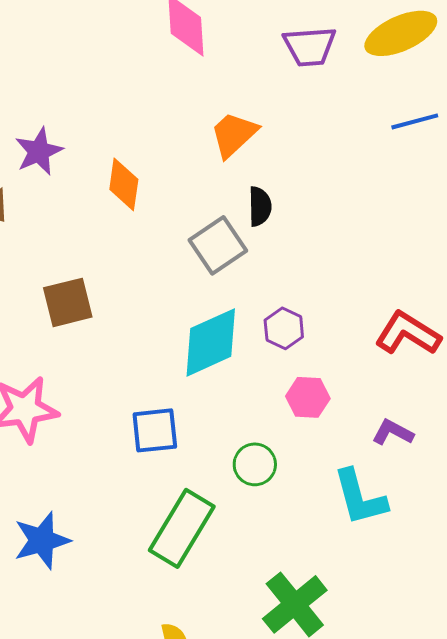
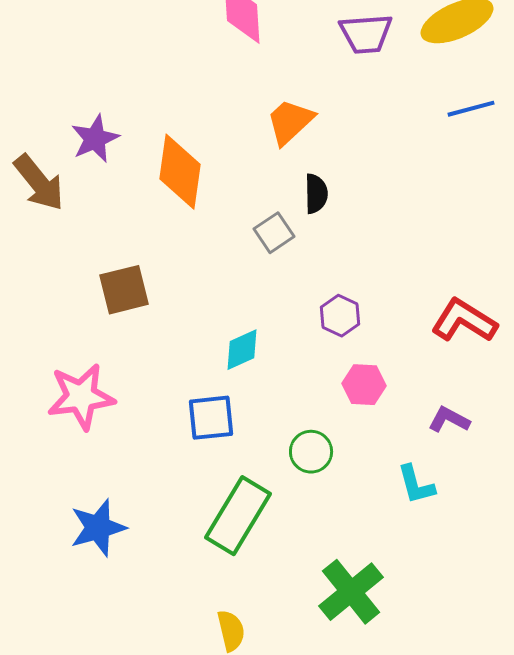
orange diamond: (124, 184) -> (180, 172), size x1.4
gray square: (218, 245) -> (274, 233), size x0.7
cyan diamond: (211, 342) -> (242, 350), moved, size x0.6
cyan L-shape: (360, 497) -> (416, 485), size x0.7

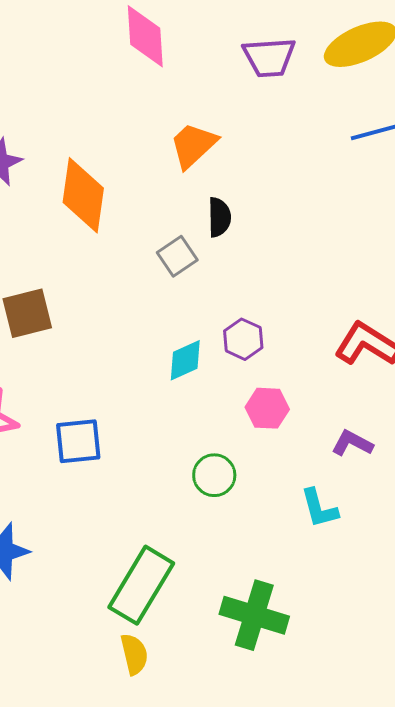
cyan diamond: (242, 350) -> (185, 360), moved
blue square: (211, 418) -> (78, 441), moved
green rectangle: (238, 516) -> (141, 585), moved
green cross: (351, 592) -> (254, 615), turned -34

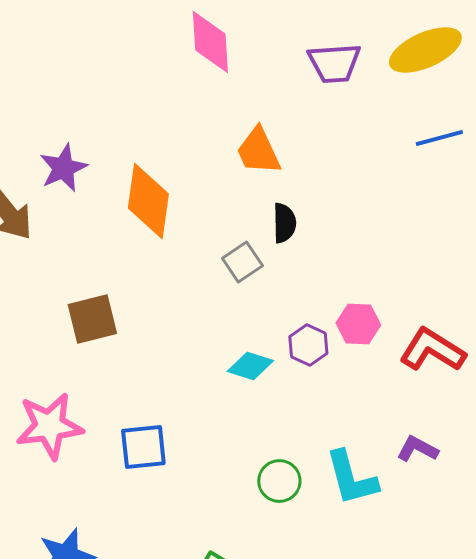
orange trapezoid: (193, 145) -> (258, 151), turned -72
cyan diamond: (185, 360) -> (250, 366), turned 42
pink hexagon: (267, 408) -> (358, 324), moved
cyan L-shape: (319, 508) -> (351, 478), moved, size x1.4

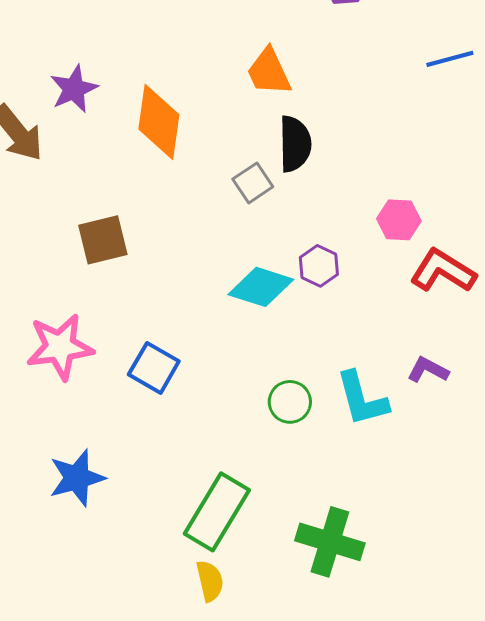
black semicircle: (284, 223) -> (295, 144), size x1.4
pink hexagon: (358, 324) -> (399, 220), moved
cyan diamond: (250, 366) -> (261, 287), size x1.4
blue square: (143, 447) -> (154, 368), turned 36

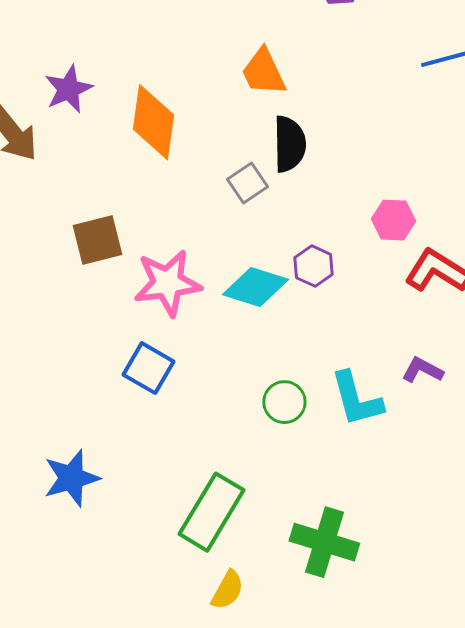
pink star: (60, 347) -> (167, 283), moved
yellow semicircle: (210, 581) -> (227, 590), moved, turned 42

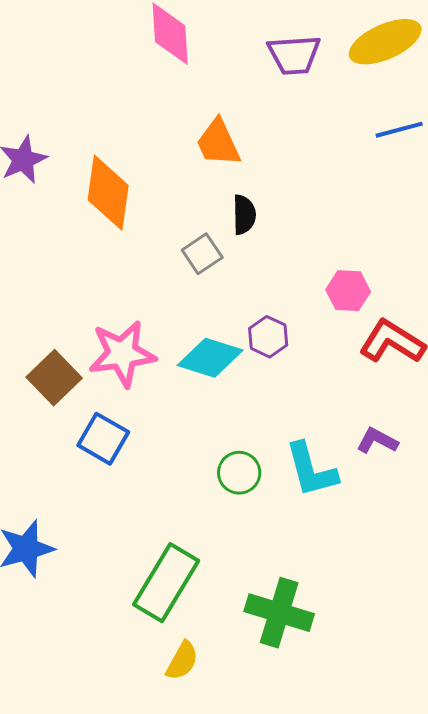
black semicircle: (289, 144) -> (244, 215), size x0.7
brown square: (97, 240) -> (54, 378), moved, turned -30

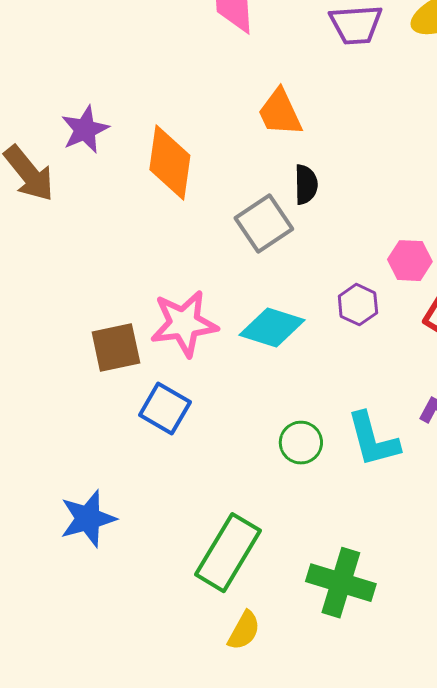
gray square: (202, 254) -> (264, 224), size x1.4
purple hexagon: (268, 337) -> (358, 305), moved
brown square: (54, 378) -> (116, 348), turned 32

